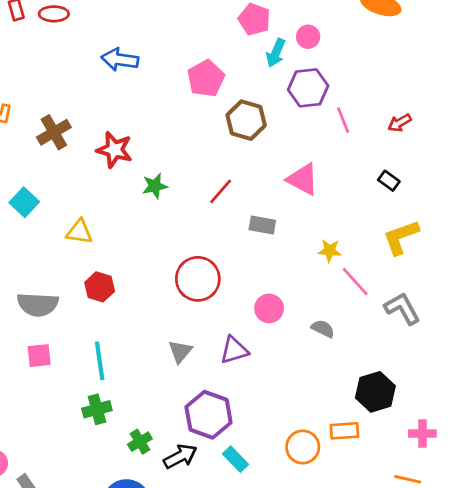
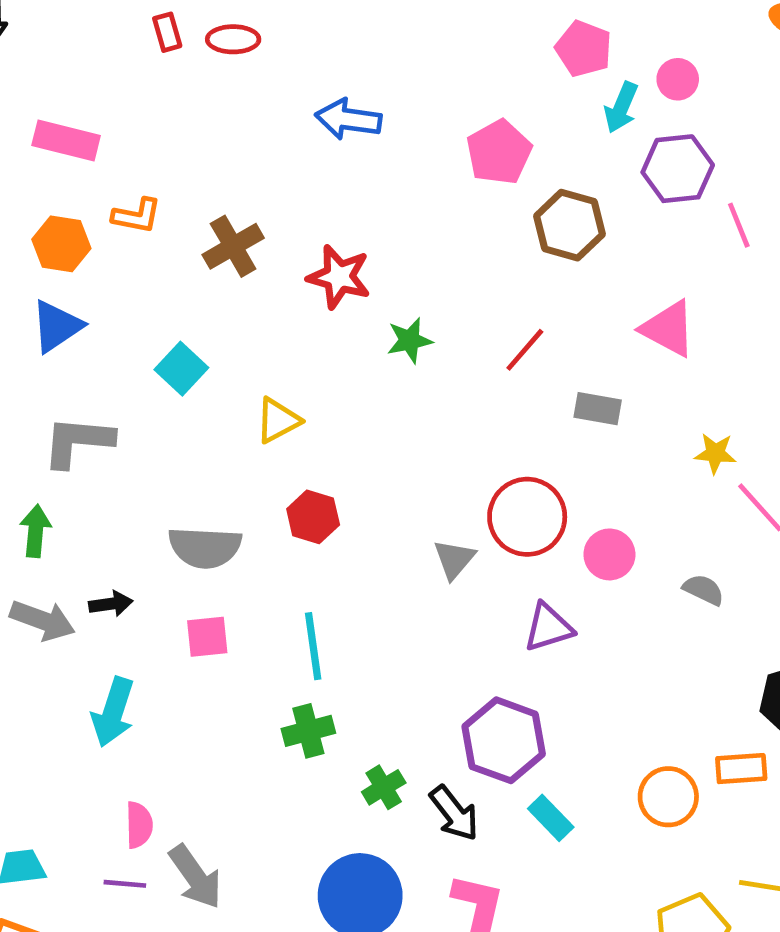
yellow triangle: (79, 232) -> (278, 420), turned -36
red circle: (198, 279) -> (527, 517), moved
gray triangle: (180, 351) -> (454, 559), moved
black arrow: (180, 456) -> (454, 813), turned 80

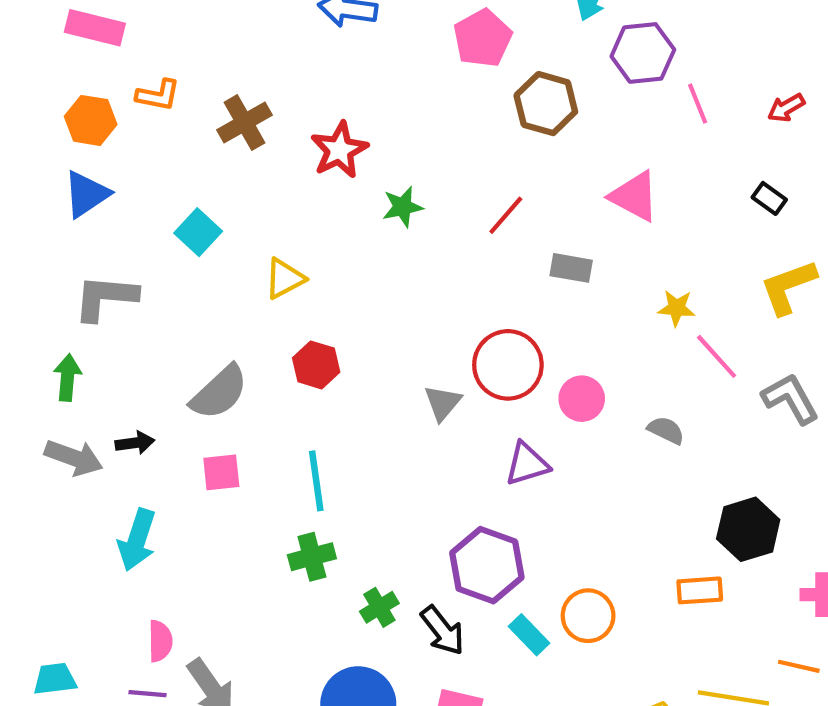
red star: (339, 277) -> (339, 150), turned 30
gray semicircle: (205, 547) -> (219, 392), turned -46
orange circle: (668, 797) -> (588, 616), moved

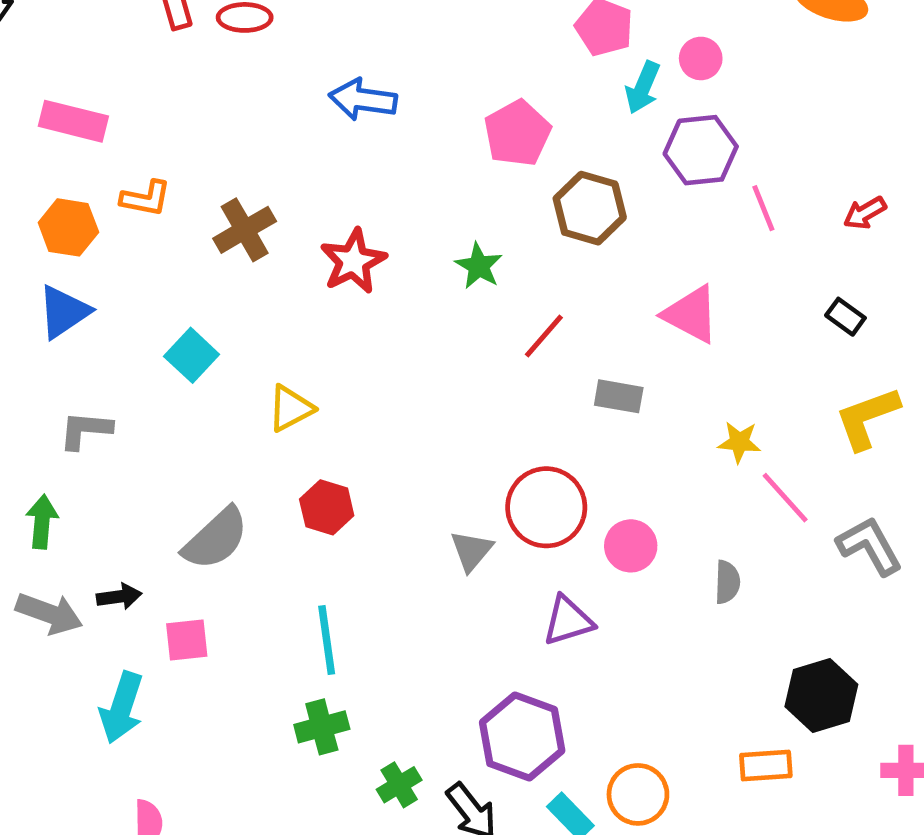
green star: (403, 207) -> (479, 266), moved, turned -30
gray L-shape: (105, 297) -> (85, 430), size x0.7
gray semicircle: (666, 430) -> (727, 582), turned 66
pink square: (221, 472) -> (187, 640), moved

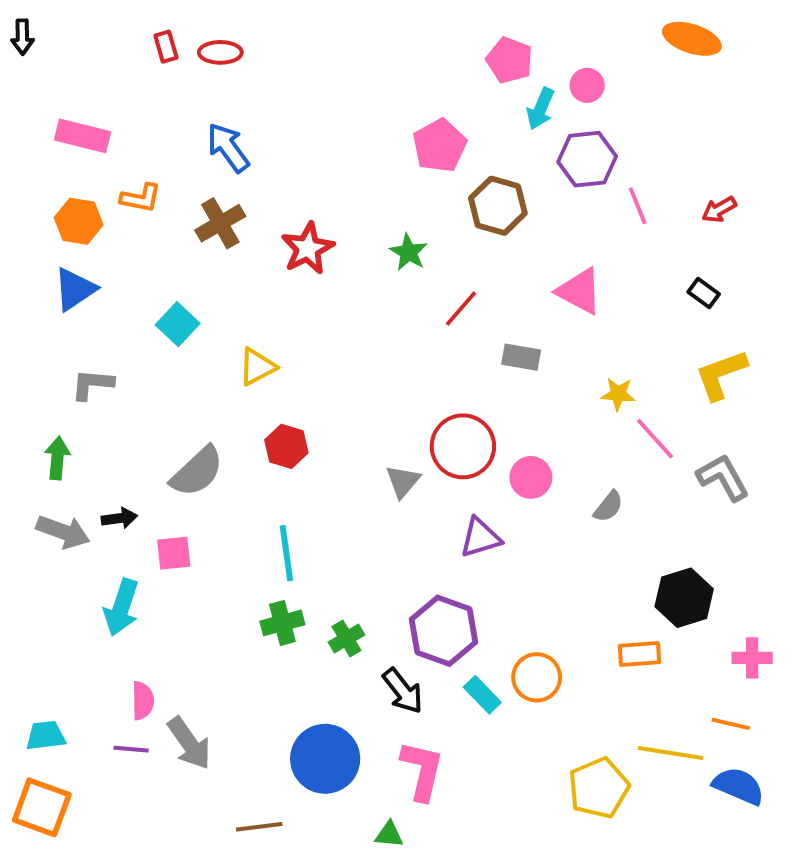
blue arrow: (363, 99) -> (228, 148), moved, turned 46
gray semicircle: (727, 582) -> (608, 507), turned 36
green cross: (399, 785) -> (346, 638), moved

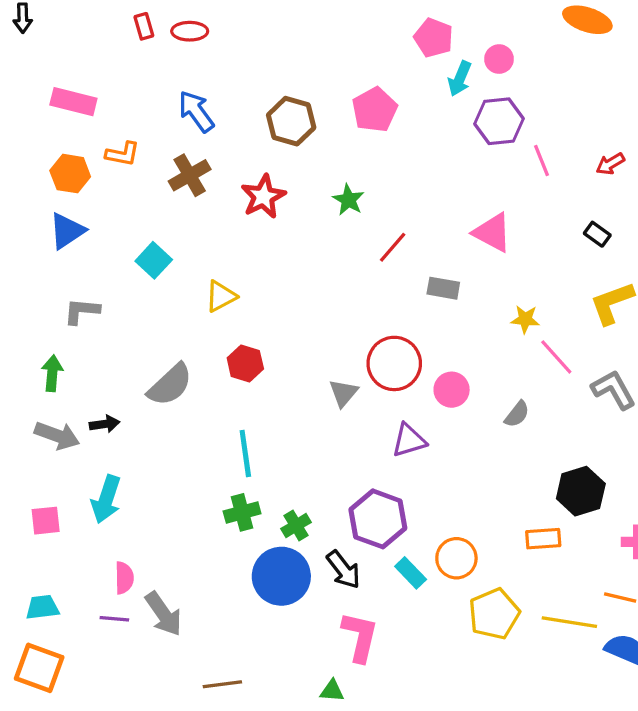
brown hexagon: (498, 206) -> (291, 121), moved
pink square: (174, 553) -> (46, 521), moved
blue circle: (325, 759) -> (281, 576), moved
yellow pentagon: (599, 788) -> (494, 614), moved

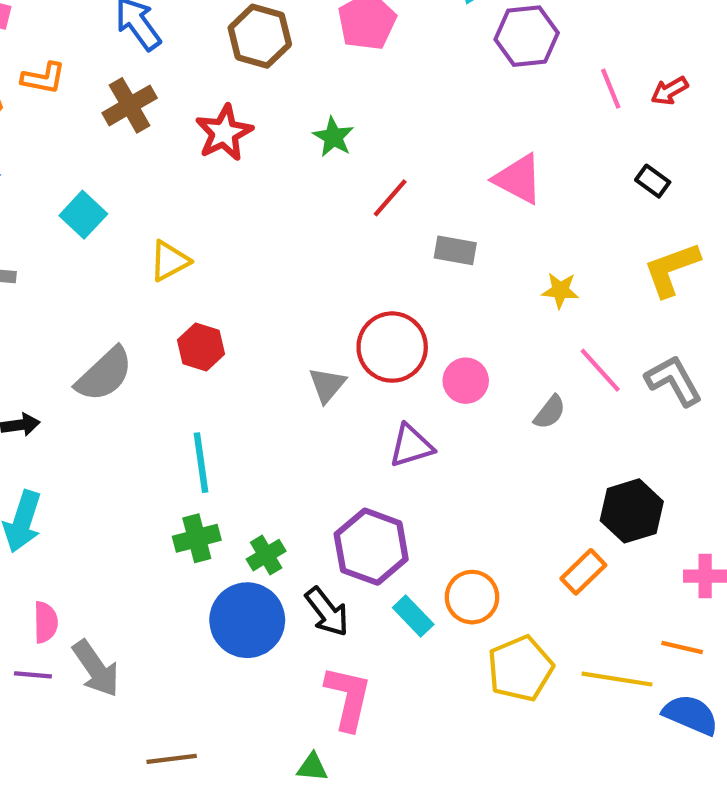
pink line: (542, 161) -> (611, 89), moved
pink line: (556, 357) -> (600, 370), moved
orange rectangle: (543, 539) -> (583, 572), turned -40

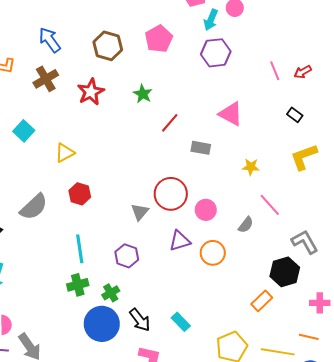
purple hexagon: (527, 36) -> (216, 53), moved
gray L-shape: (674, 381) -> (305, 242), moved
purple hexagon: (371, 547) -> (127, 256), moved, size x0.7
orange circle: (472, 597) -> (213, 253), moved

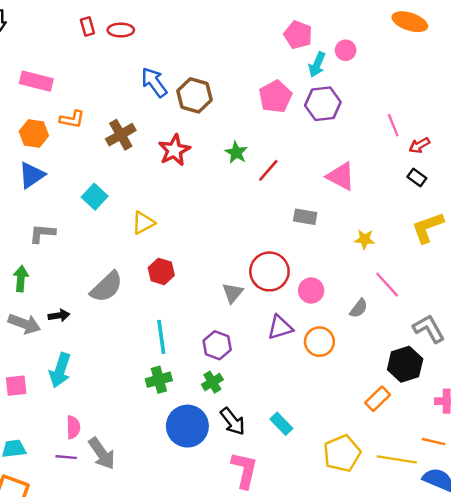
pink pentagon: (159, 39) -> (275, 97), moved
blue arrow: (50, 40) -> (154, 82), moved
red arrow: (303, 72) -> (419, 145), moved
red line: (170, 123) -> (268, 170), moved
green cross: (111, 293) -> (212, 382), moved

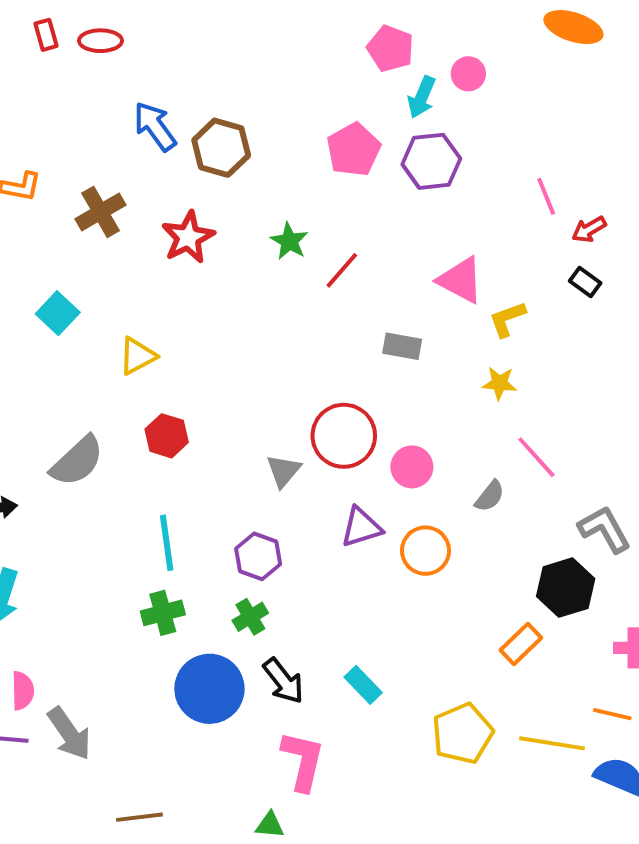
yellow L-shape: (428, 227) -> (507, 319), moved, size x0.7

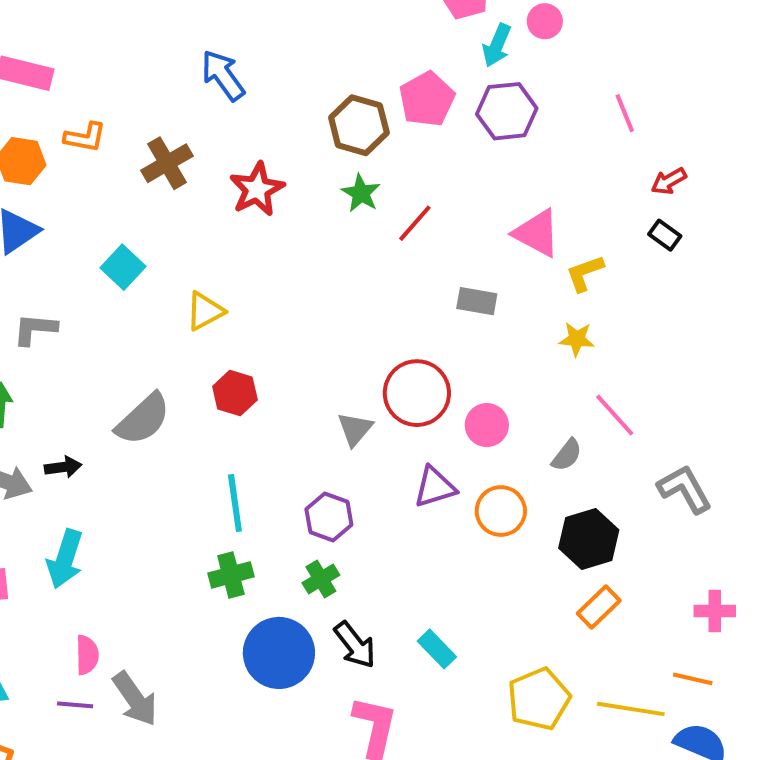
brown hexagon: (221, 148) -> (359, 125), moved
pink line: (546, 196) -> (625, 113), moved
black hexagon: (566, 588) -> (589, 539), moved

